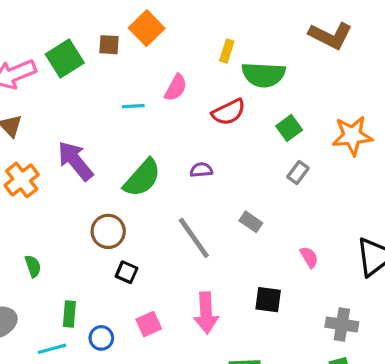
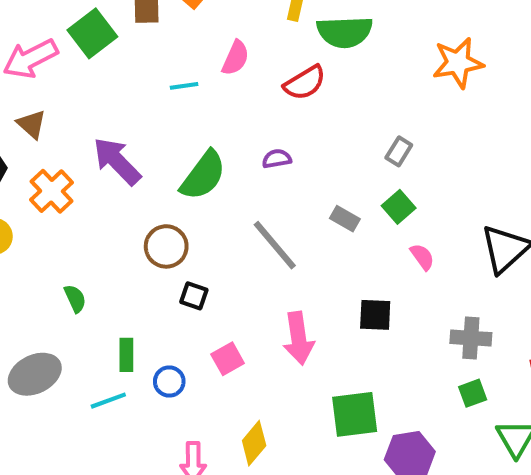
green square: (289, 128) -> (399, 207), moved
orange star: (352, 136) -> (458, 63), moved

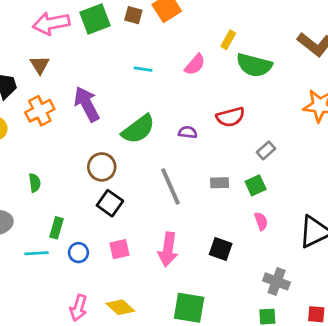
pink semicircle: (235, 58) -> (195, 65), moved
red semicircle: (305, 83) -> (230, 117), moved
gray rectangle: (345, 219) -> (219, 183), turned -48
black square: (194, 296) -> (110, 203), size x1.4
yellow diamond: (254, 443) -> (120, 307), turned 76

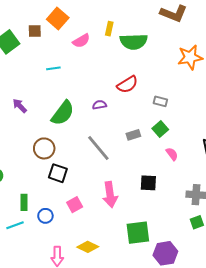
pink semicircle: (195, 65) -> (81, 41), moved, turned 36
purple arrow: (87, 104) -> (20, 106), size x0.6
gray rectangle: (266, 150) -> (160, 101), turned 72

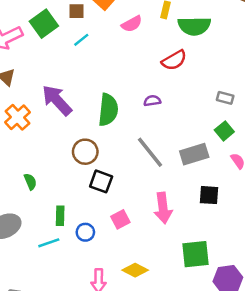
cyan line: (53, 68) -> (81, 40), moved, turned -32
red semicircle: (127, 85) -> (174, 60), moved
purple arrow: (20, 106) -> (57, 100), size x1.8
green semicircle: (63, 113) -> (108, 110), turned -32
gray rectangle: (133, 135) -> (194, 154), moved, size x1.6

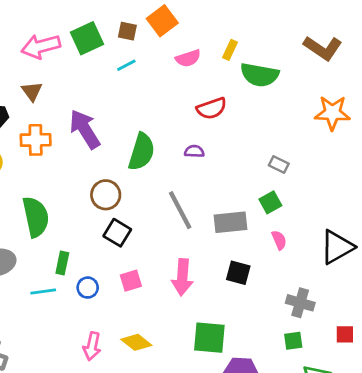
red semicircle: (174, 60) -> (212, 108), moved
orange cross: (18, 117) -> (36, 140), turned 30
green semicircle: (30, 182) -> (36, 217), size x2.0

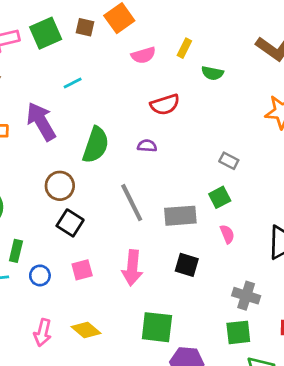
cyan line: (126, 65) -> (73, 83), moved
green semicircle: (260, 75) -> (212, 73), size x0.6
green square: (293, 341) -> (238, 332), size x1.4

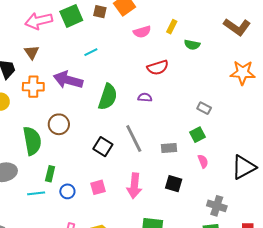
purple arrow: (41, 122) -> (68, 80), turned -44
brown circle: (60, 186) -> (59, 124), moved
gray rectangle: (180, 216) -> (169, 148), size x0.7
black square: (70, 223) -> (103, 147), moved

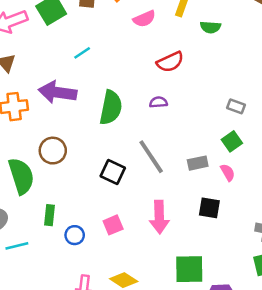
pink semicircle: (203, 161) -> (228, 172), moved
cyan line: (36, 193) -> (17, 246), moved

